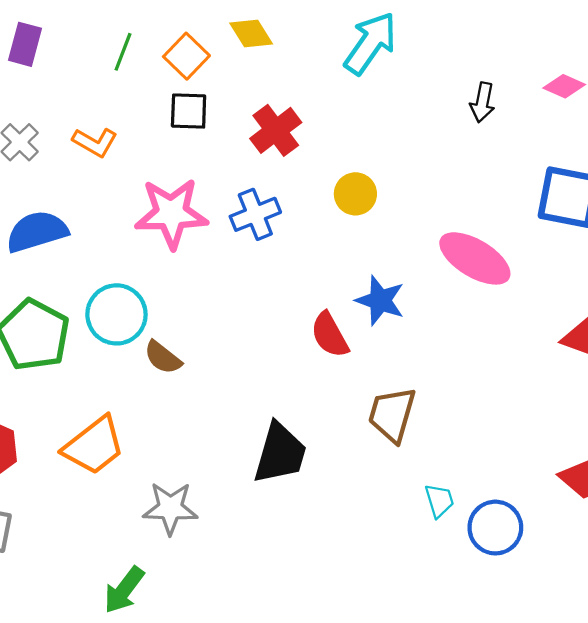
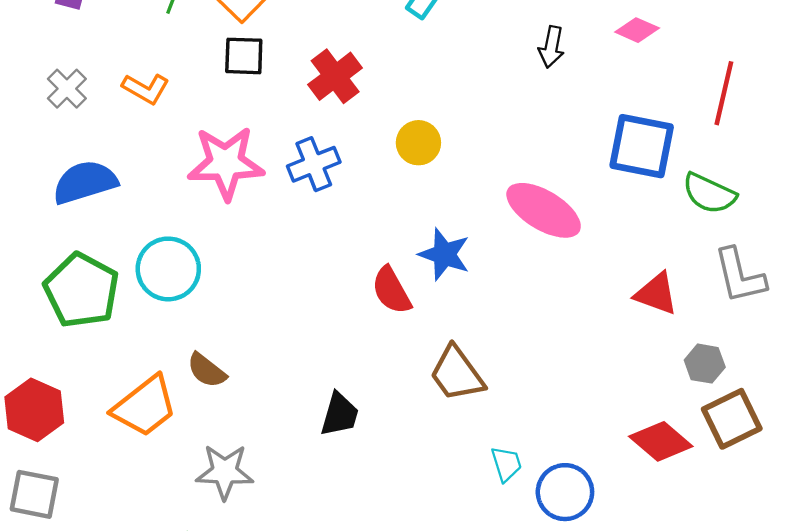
brown semicircle: (163, 357) -> (207, 370), moved
brown trapezoid: (392, 415) -> (457, 374), turned -52
black trapezoid: (280, 453) -> (340, 414), size x0.7

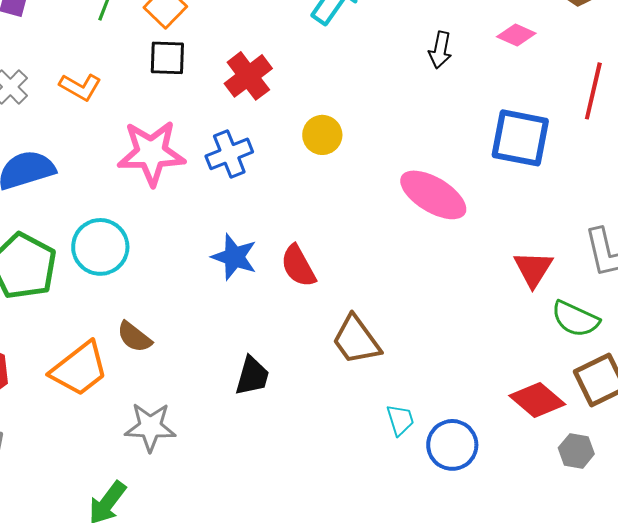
green semicircle: (709, 193) -> (575, 319), moved
blue star: (444, 254) -> (234, 257), moved
red triangle: (656, 294) -> (533, 269), turned 42
gray hexagon: (705, 364) -> (576, 451), moved

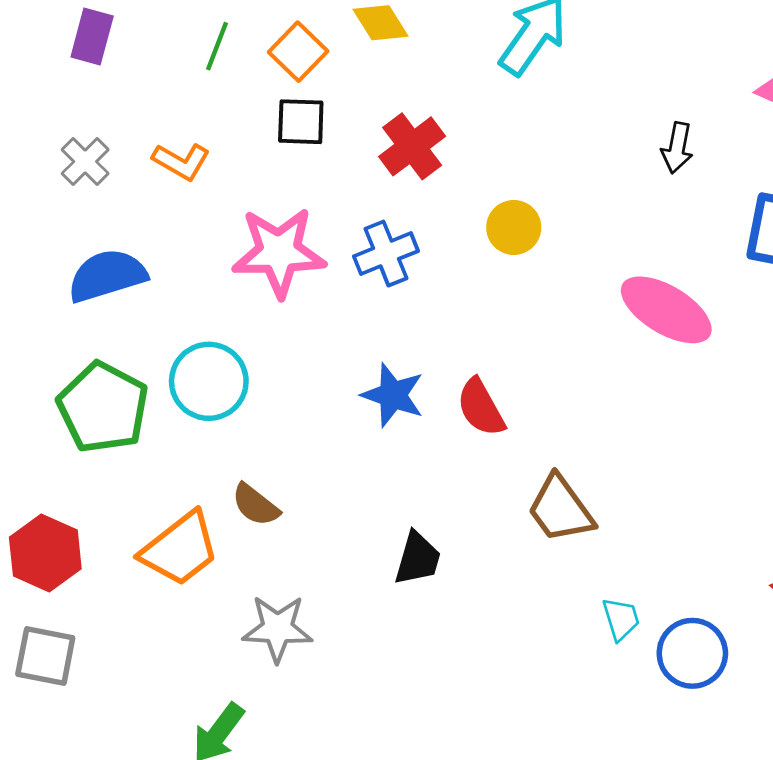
black arrow: (440, 50) -> (677, 148), moved

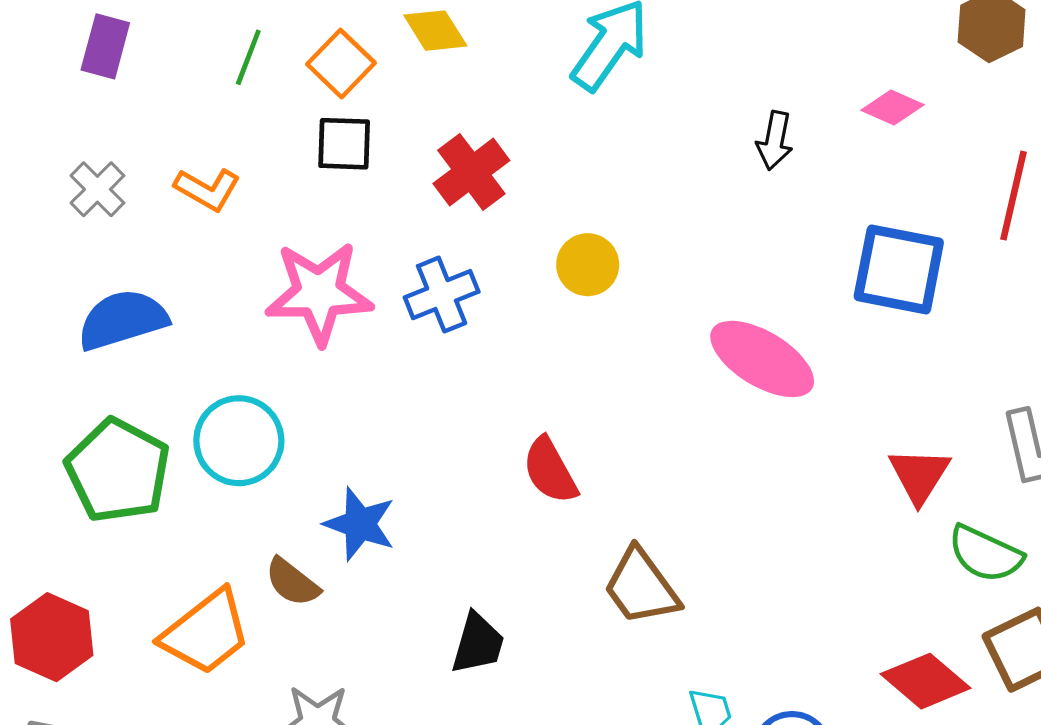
black arrow: (677, 148) -> (775, 141), moved
blue star: (393, 395) -> (360, 524), moved

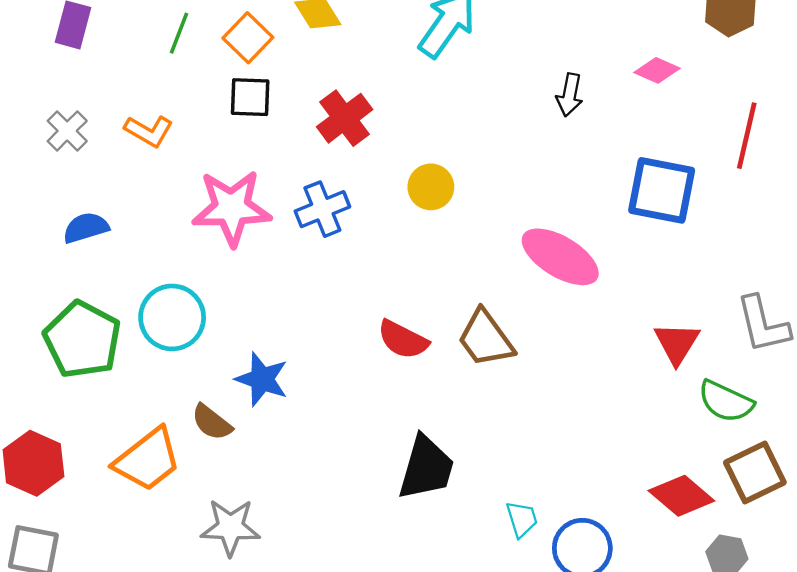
blue semicircle: (123, 320) -> (86, 228), size x0.7
red semicircle: (550, 471) -> (403, 340), turned -34
brown trapezoid: (641, 587) -> (486, 338), moved
black trapezoid: (478, 643) -> (426, 468), moved, size x1.4

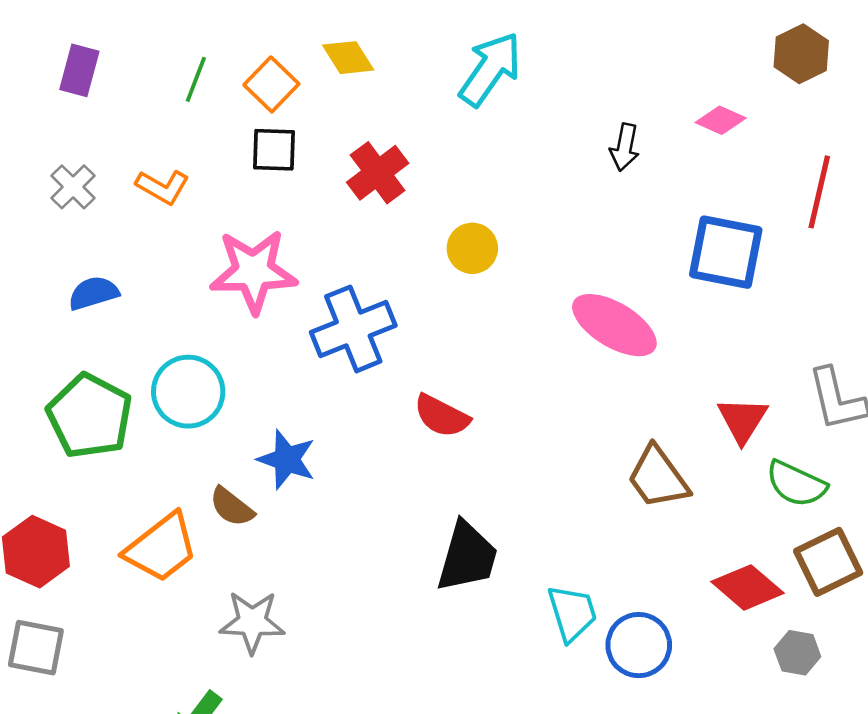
blue cross: (322, 209) -> (353, 329), moved, size x1.4
brown trapezoid: (486, 338) -> (658, 477), moved
cyan trapezoid: (522, 519) -> (572, 613), size x1.4

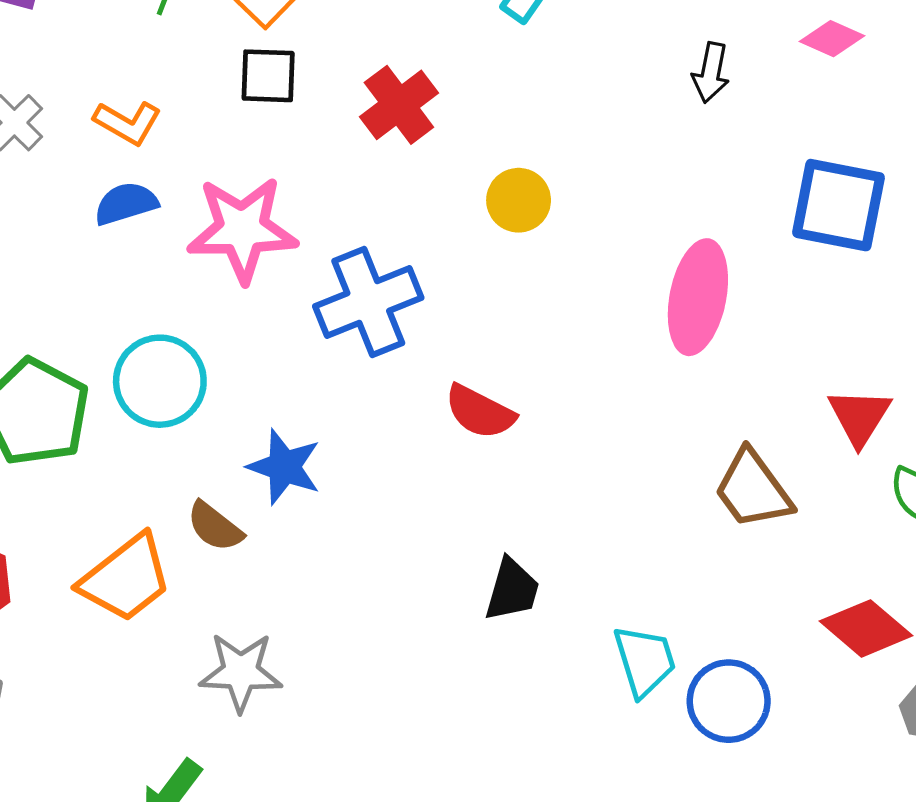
blue semicircle: (93, 293) -> (126, 203), moved
pink ellipse: (614, 325) -> (698, 297), turned 70
black trapezoid: (467, 557) -> (512, 590), size x0.7

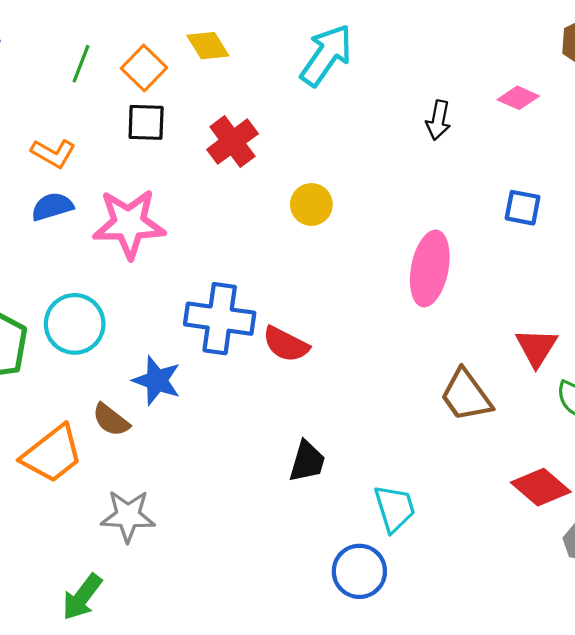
blue square: (838, 205) -> (523, 208), size x0.6
blue cross: (368, 302) -> (220, 319), moved, turned 30
blue circle: (729, 701) -> (359, 571), moved

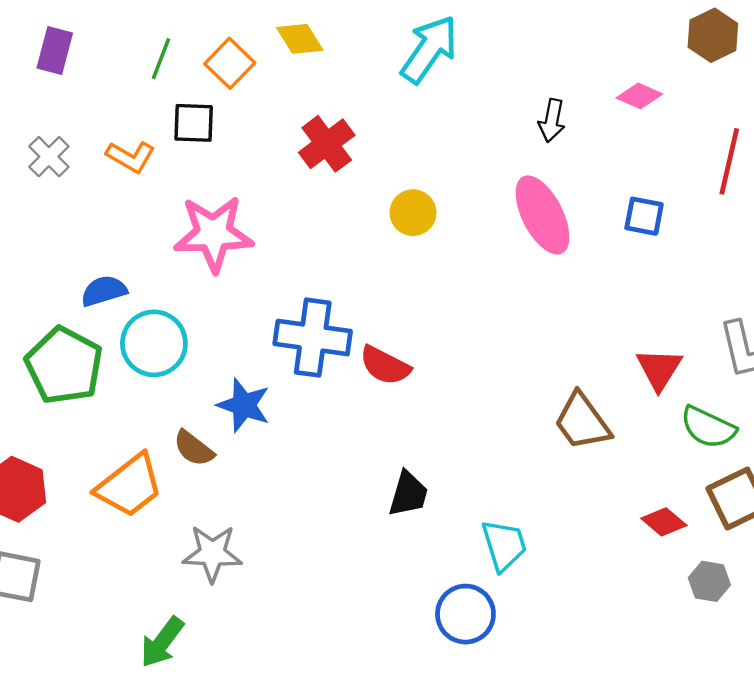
black square: (146, 122) -> (194, 123), moved
blue semicircle: (52, 207) -> (104, 291), moved
pink ellipse: (430, 268) -> (542, 215), moved, turned -38
red diamond: (541, 487) -> (664, 522), size x0.7

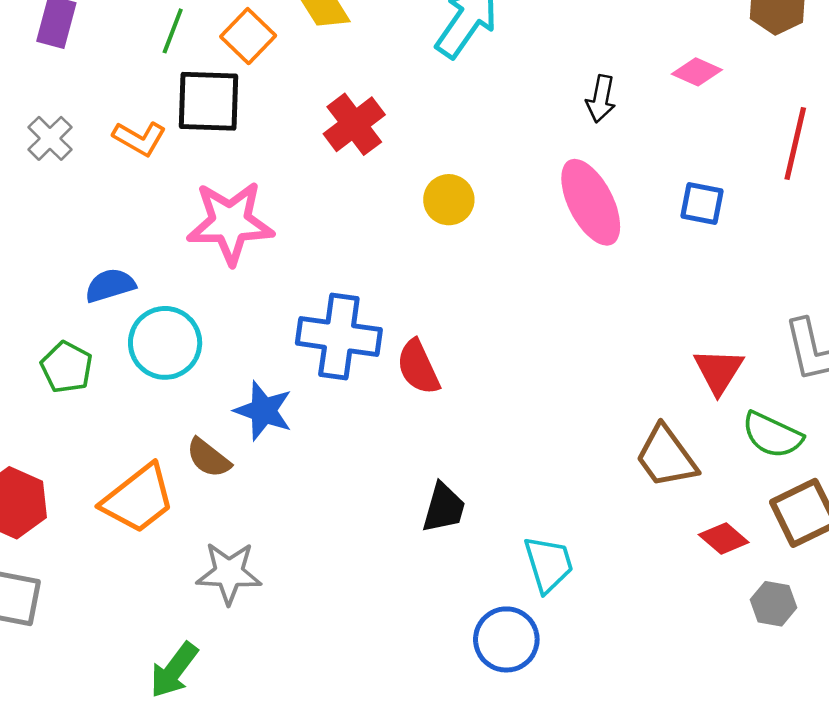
black square: (194, 123) -> (208, 101), size x1.4
green pentagon: (64, 366) -> (67, 367), size x0.6
red semicircle: (385, 366) -> (418, 367), turned 38
brown trapezoid: (582, 422) -> (666, 457), moved

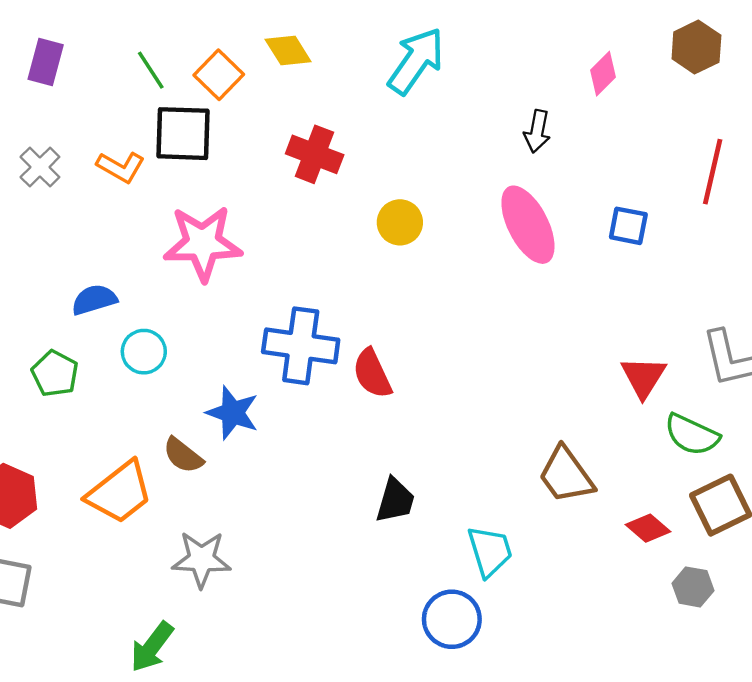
green line: (173, 31) -> (151, 70), turned -54
pink diamond: (697, 72) -> (603, 74), moved, turned -69
red cross: (354, 124) -> (315, 154), turned -32
cyan circle: (165, 343) -> (144, 352), size x0.7
brown trapezoid: (666, 457) -> (566, 475), moved

